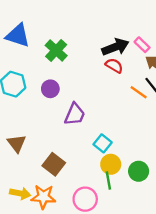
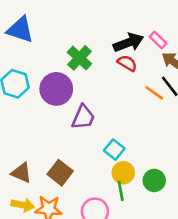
green cross: (56, 50) -> (79, 58), moved
purple circle: (50, 89) -> (56, 89), size x1.6
brown triangle: (17, 143) -> (21, 173), moved, turned -30

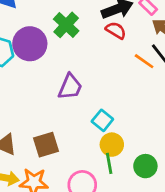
purple circle: (56, 89) -> (30, 44), moved
brown square: (60, 173) -> (46, 145), turned 35
green circle: (154, 180) -> (145, 166), moved

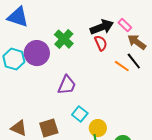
red semicircle: (116, 30) -> (101, 43), turned 35
cyan square: (102, 120) -> (80, 114), moved

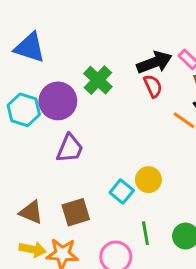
purple trapezoid: (67, 85) -> (70, 148), moved
yellow circle: (98, 128) -> (148, 180), moved

